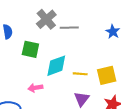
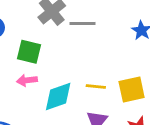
cyan diamond: (56, 66) -> (58, 96), moved
pink arrow: (35, 88) -> (27, 80), moved

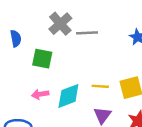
pink arrow: (27, 80) -> (40, 94), moved

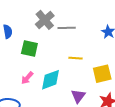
yellow line: (100, 86) -> (76, 58), moved
pink arrow: (40, 94) -> (27, 78), turned -40

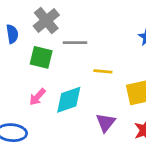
gray cross: (45, 20) -> (46, 20), moved
gray line: (67, 28) -> (75, 43), moved

